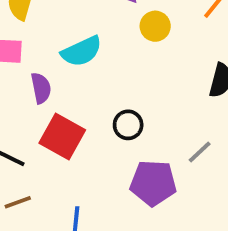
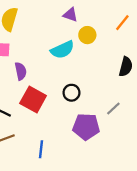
cyan semicircle: (82, 51) -> (62, 50), moved

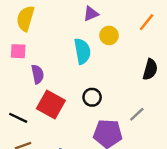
purple triangle: (70, 15) -> (91, 14), turned -42
cyan semicircle: (62, 50) -> (82, 51), turned -75

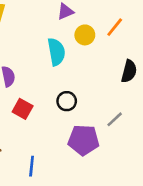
orange line: (147, 22) -> (115, 27), moved
red square: (51, 105) -> (23, 109), size x0.7

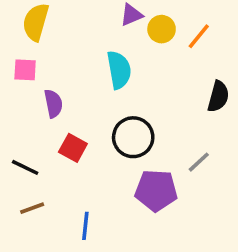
yellow circle: (85, 35) -> (162, 29), moved
black circle: (67, 101) -> (133, 137), size x1.5

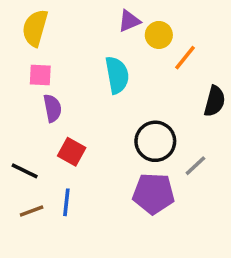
orange line: (199, 36) -> (185, 58), moved
pink square: (25, 70) -> (40, 75), moved
black circle: (133, 137) -> (155, 141), moved
blue line: (85, 226) -> (66, 202), moved

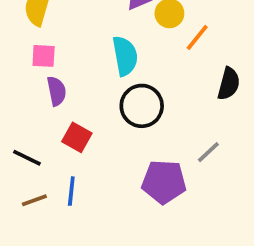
black circle: (155, 141) -> (142, 106), moved

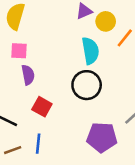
cyan semicircle: (125, 56) -> (90, 51), moved

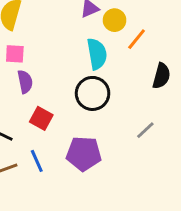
purple pentagon: (102, 137) -> (84, 154), moved
blue line: (38, 144) -> (37, 161), turned -30

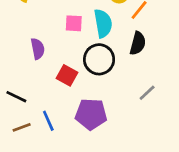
pink square: (15, 54) -> (74, 23), moved
black semicircle: (161, 76) -> (138, 43), moved
red square: (41, 118) -> (67, 75), moved

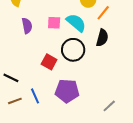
cyan semicircle: (103, 23) -> (76, 23), turned -40
purple semicircle: (38, 49) -> (27, 26), moved
gray line: (147, 93) -> (109, 106), moved

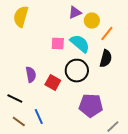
purple semicircle: (27, 26) -> (31, 75), moved
purple pentagon: (67, 91) -> (91, 106), moved
brown line: (15, 101) -> (19, 122), turned 56

